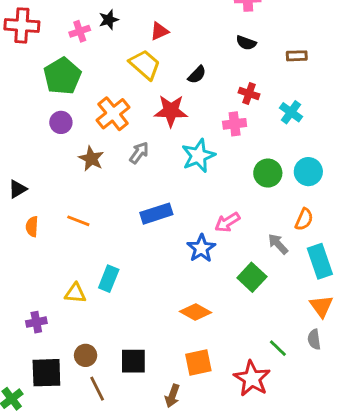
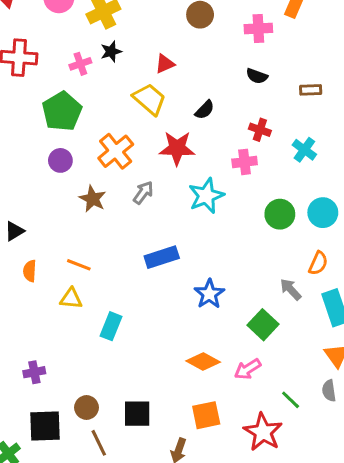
pink arrow: (227, 222) -> (248, 369), moved
yellow triangle: (75, 293) -> (71, 299), moved

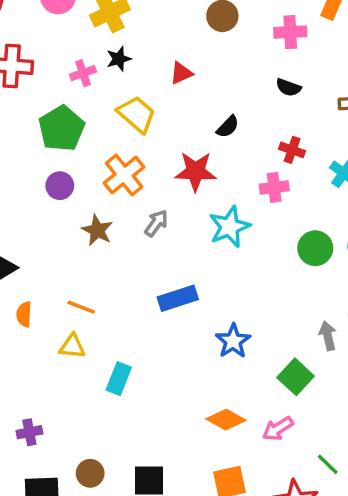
yellow trapezoid: (149, 99) -> (137, 114), moved
gray arrow: (291, 289) -> (328, 336), turned 30

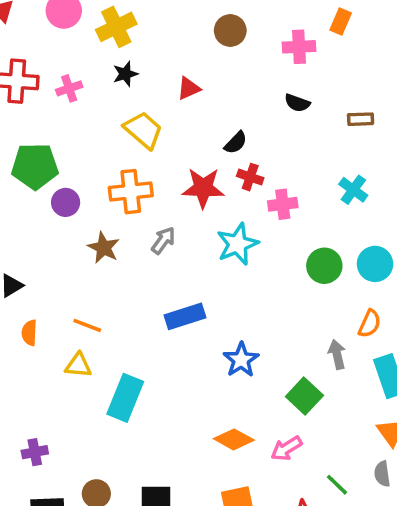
pink cross: (83, 73) -> (69, 88), moved
green pentagon: (62, 129) -> (35, 166), moved, turned 30
red cross: (292, 150) -> (250, 177), moved
orange cross: (124, 175) -> (131, 192), turned 33
cyan rectangle: (119, 379) -> (125, 398), size x1.4

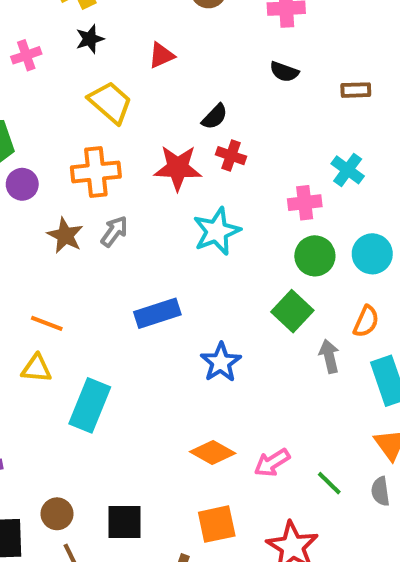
pink cross: (283, 204) -> (305, 203), moved
gray arrow: (163, 240) -> (114, 231), moved
green square: (304, 396) -> (292, 311), moved
green line: (337, 485) -> (329, 483), moved

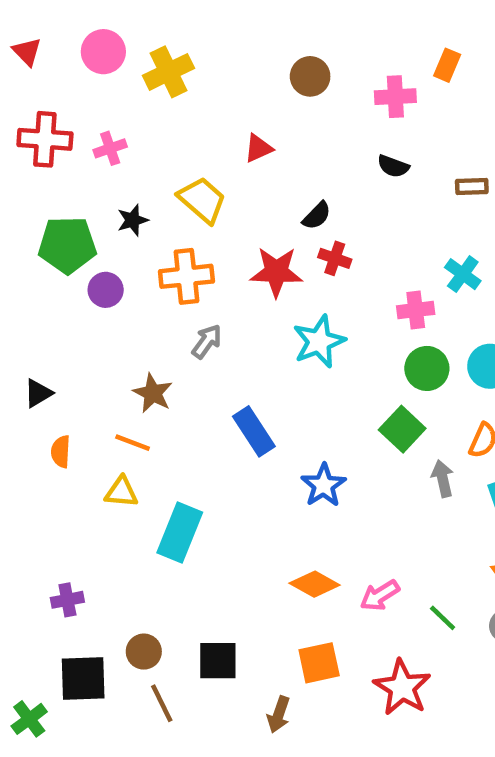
black star: (90, 39) -> (133, 220), moved
brown star: (65, 235) -> (153, 393), moved
blue rectangle: (157, 313) -> (254, 431), turned 75

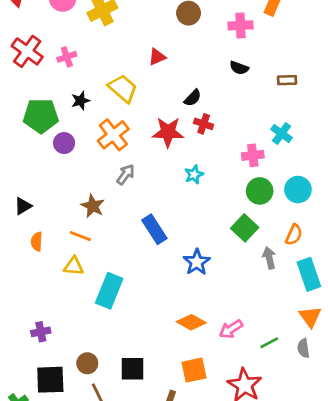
red cross: (45, 139) -> (27, 51), turned 32
orange cross: (186, 276) -> (113, 135), turned -32
cyan star: (319, 341) -> (194, 175), size x0.6
green line: (443, 618) -> (269, 343), turned -72

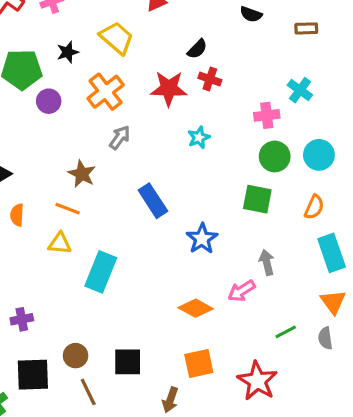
green square: (245, 228) -> (257, 199), turned -32
gray arrow: (269, 258) -> (267, 262), moved
pink arrow: (231, 329) -> (241, 291), moved

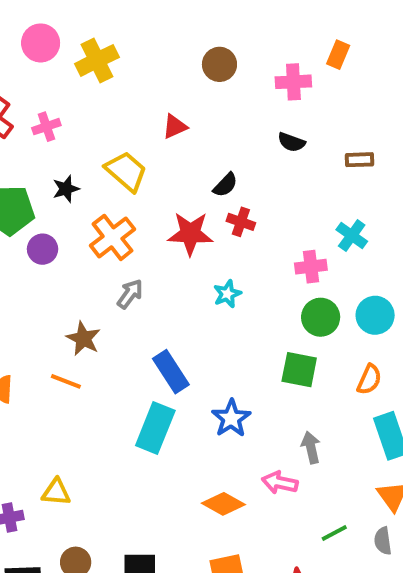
yellow triangle: (60, 243) -> (56, 492), moved
cyan rectangle: (101, 272) -> (155, 428), moved
pink arrow: (241, 291) -> (280, 482), turned 44

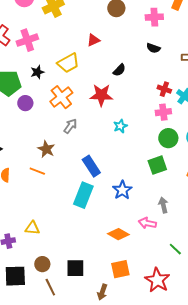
pink cross: (46, 127) -> (27, 40), size x1.5
yellow trapezoid: (126, 171) -> (68, 63), turned 110
red cross: (241, 222) -> (164, 89), moved
green square: (299, 370) -> (157, 165), turned -30
green line: (334, 533) -> (175, 249), turned 72

